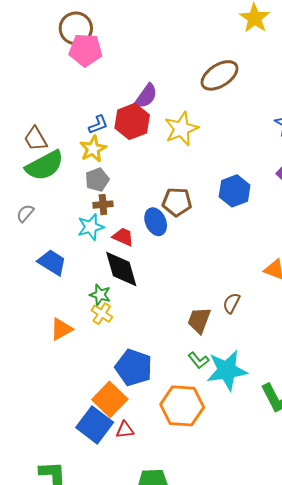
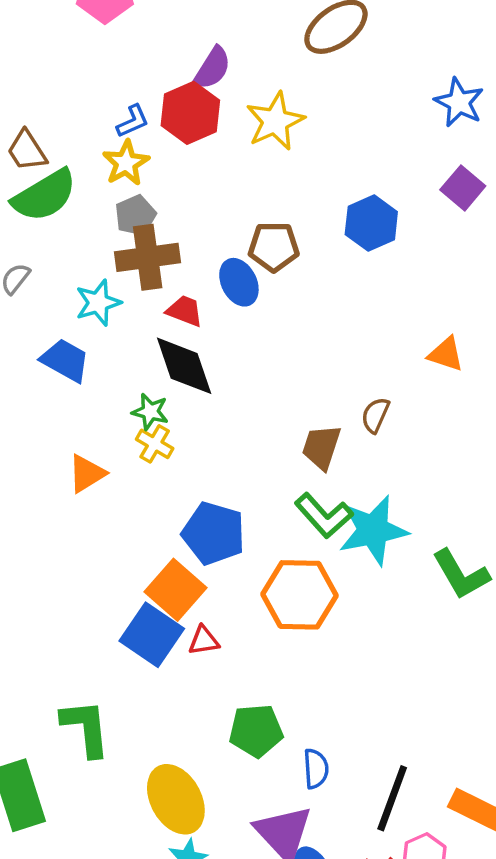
brown cross: (103, 205) -> (148, 257), size x1.8
cyan star: (91, 227) -> (98, 303), moved
green L-shape: (198, 360) -> (324, 516), size x1.6

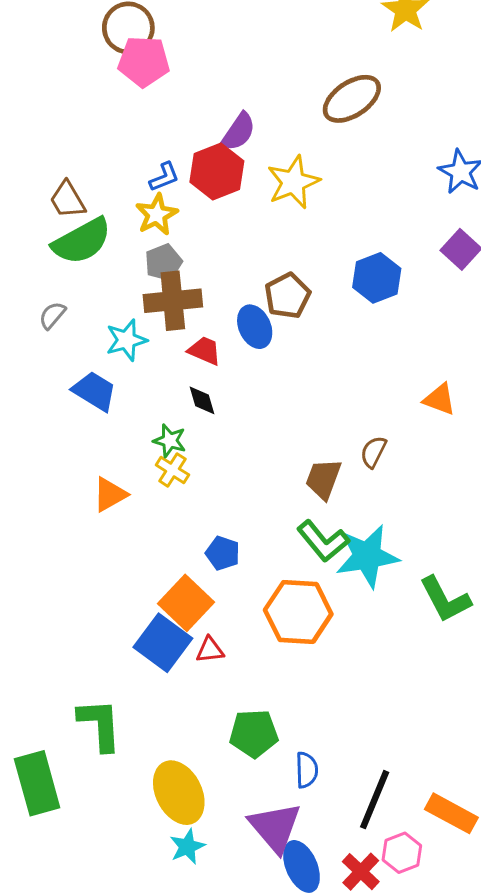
brown pentagon: (274, 247) -> (287, 296), turned -30
black diamond: (184, 366) -> (202, 400), size x0.5
blue pentagon: (214, 533) -> (223, 553), size x0.6

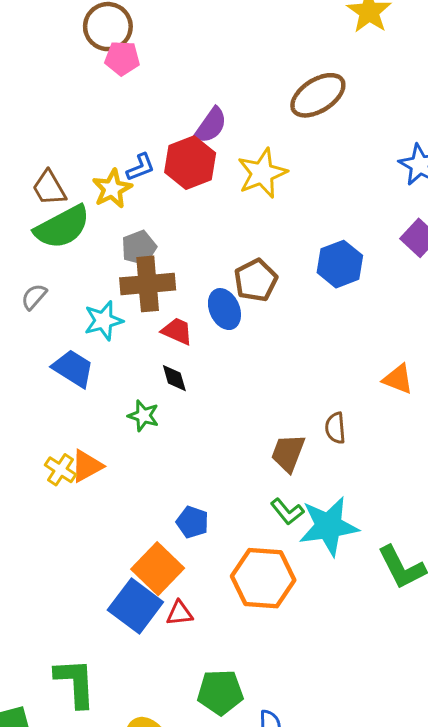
pink pentagon: (144, 61) -> (122, 58), size x0.7
yellow star: (157, 215) -> (112, 189), moved
brown semicircle: (373, 452) -> (335, 428), turned -32
yellow cross: (172, 470) -> (61, 470), moved
green L-shape: (323, 541) -> (287, 512), size x0.7

